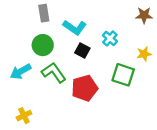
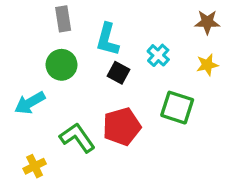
cyan L-shape: (75, 27) -> (107, 39), turned 70
yellow star: (144, 54) -> (207, 65), moved
green L-shape: (54, 73) -> (77, 138), moved

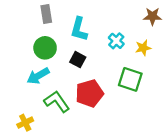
yellow star: (207, 65) -> (143, 48), moved
black square: (119, 73) -> (78, 60), moved
cyan arrow: (30, 103) -> (38, 76), moved

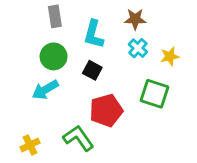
brown star: (152, 16) -> (135, 19), moved
green L-shape: (57, 102) -> (78, 138), moved

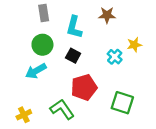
cyan cross: (138, 48) -> (115, 57), moved
green square: (155, 94) -> (122, 103), moved

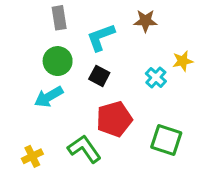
cyan L-shape: (74, 27) -> (101, 37), turned 55

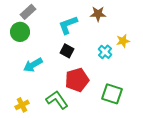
gray rectangle: (59, 18) -> (28, 12), moved, turned 56
green circle: (58, 61) -> (20, 32), moved

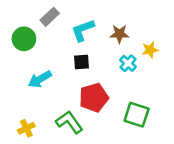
gray rectangle: (28, 12) -> (50, 17), moved
brown star: (98, 14) -> (119, 34), moved
black square: (67, 51) -> (81, 62), turned -32

